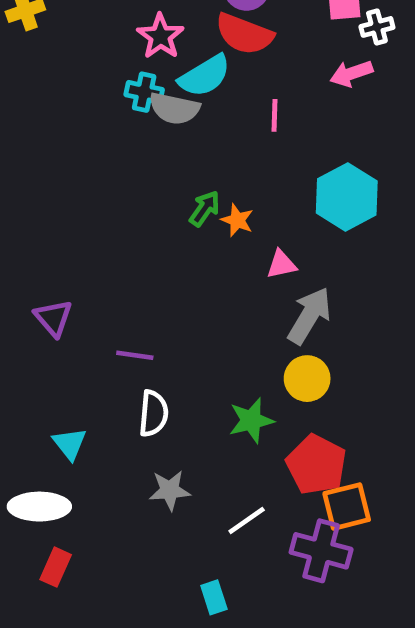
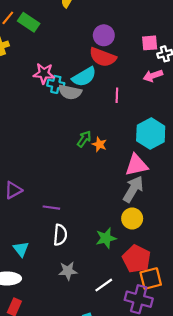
pink star: (160, 36) -> (44, 73), moved, turned -30
pink triangle: (281, 264) -> (137, 165), moved, size x1.6
purple triangle: (53, 318) -> (13, 190), turned 42

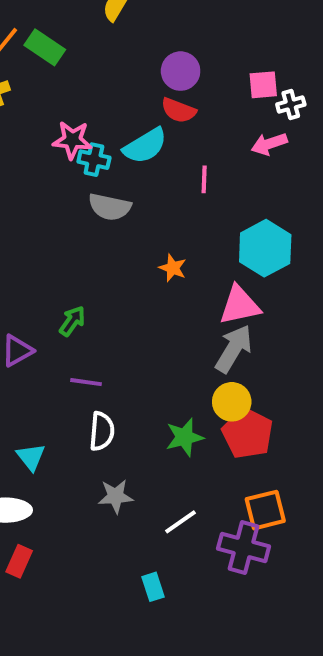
red semicircle: (103, 57) -> (179, 110), size x0.7
gray semicircle: (70, 92) -> (110, 207), moved
green arrow: (84, 139) -> (72, 321), moved
red pentagon: (137, 259) -> (247, 433), moved

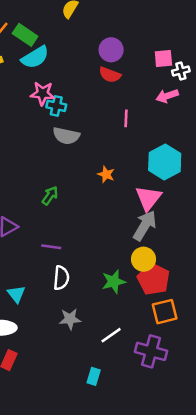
cyan semicircle: (145, 146) -> (35, 57), moved
pink triangle: (240, 305) -> (148, 198), turned -40
green arrow: (72, 321) -> (50, 196), moved
orange square: (265, 510) -> (165, 312), moved
cyan rectangle: (153, 587) -> (94, 376), turned 35

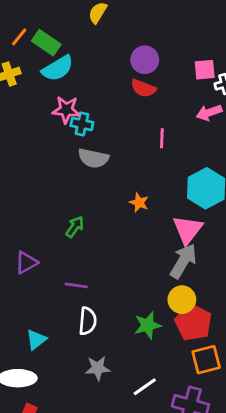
cyan triangle: (16, 294) -> (36, 340), turned 30

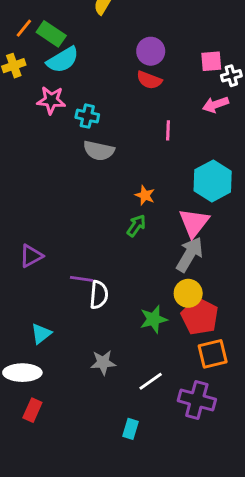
pink star: (66, 110) -> (51, 100), moved
green arrow: (75, 227) -> (136, 226), moved
white semicircle: (88, 321) -> (99, 295), moved

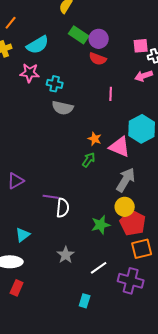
green rectangle: (51, 34) -> (79, 35), moved
pink triangle: (194, 223) -> (120, 147), moved, turned -45
gray star: (103, 363) -> (66, 255), turned -30

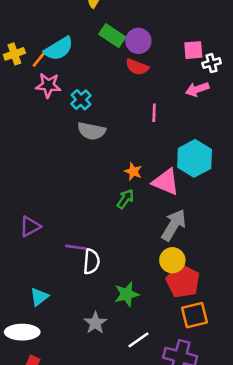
orange line: (11, 23) -> (39, 59), moved
cyan cross: (55, 84) -> (81, 100), turned 35
green star: (101, 225) -> (127, 294), moved

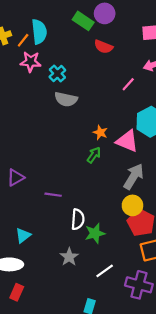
purple circle: (138, 41) -> (105, 13), moved
cyan semicircle: (59, 49) -> (39, 32), turned -65
pink line: (154, 113) -> (128, 84), moved, turned 40
white semicircle: (91, 262) -> (78, 219), moved

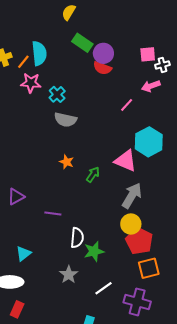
purple circle: (105, 13) -> (103, 53), moved
orange star: (100, 133) -> (67, 162), moved

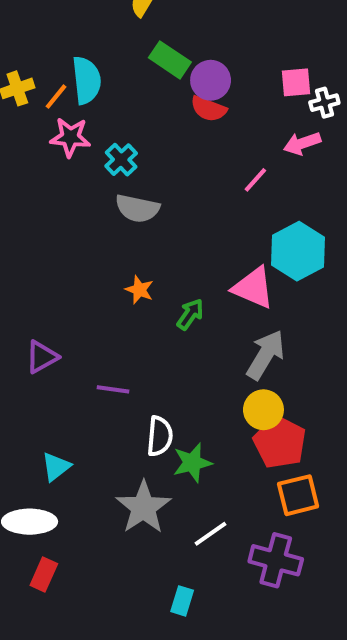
gray star: (69, 275) -> (143, 507), size x1.5

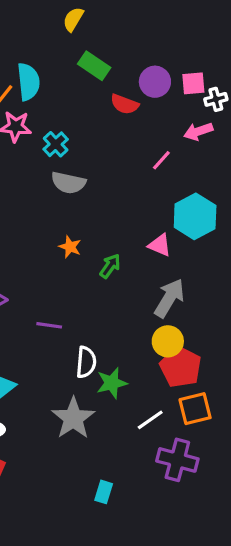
purple circle: (211, 80) -> (155, 82), moved
pink triangle: (253, 288) -> (160, 245), size x0.7
white line: (211, 534) -> (150, 420), moved

